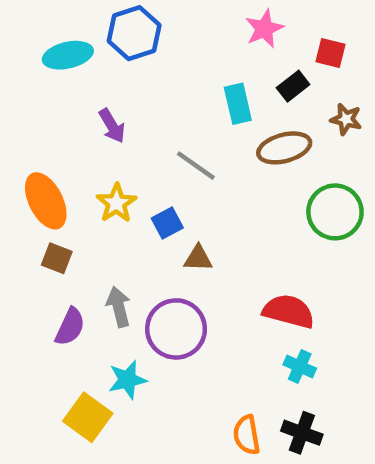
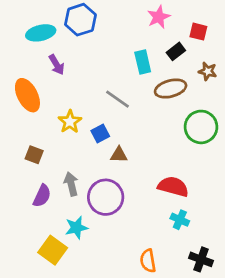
purple arrow: (112, 126) -> (57, 65), moved
orange ellipse: (46, 201) -> (27, 95), moved
black cross: (302, 433) -> (201, 259), moved

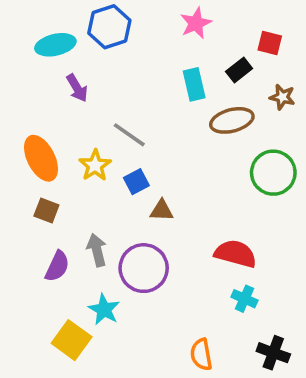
pink star: (159, 17) -> (196, 23), moved
orange ellipse: (27, 95) -> (41, 158), moved
gray line: (118, 99) -> (129, 135), moved
cyan star: (76, 228) -> (104, 309), turned -30

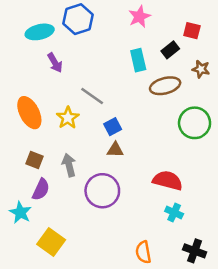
blue square: (136, 182) -> (113, 127), moved
brown square: (46, 210) -> (34, 160), moved
gray arrow: (97, 250) -> (69, 165), moved
cyan star: (104, 309) -> (20, 212), moved

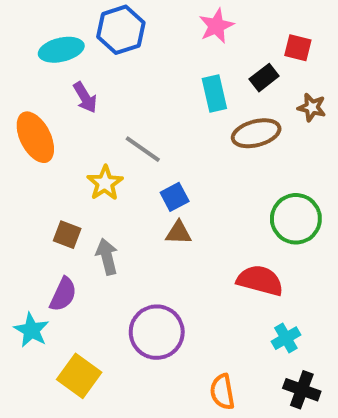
orange ellipse: (29, 113) -> (35, 137), moved
green circle: (195, 123) -> (296, 219), moved
brown square: (34, 160) -> (67, 235), moved
purple circle: (102, 191) -> (157, 332), moved
cyan cross: (174, 212) -> (286, 338), moved, turned 36

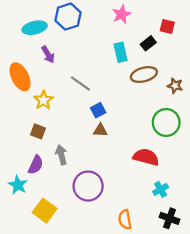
brown star: (312, 107) -> (175, 86), moved
yellow star: (105, 183) -> (43, 100), moved
gray arrow: (107, 257) -> (61, 155), moved

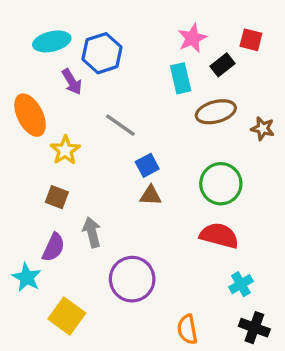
pink star: (122, 14) -> (192, 38), moved
blue hexagon: (68, 17) -> (102, 53), moved
green circle: (166, 122) -> (221, 184), moved

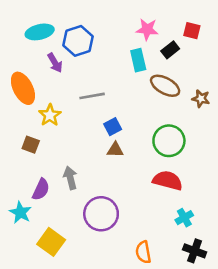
pink star: (192, 38) -> (147, 29), turned 30
brown ellipse: (216, 112) -> (165, 86), turned 44
gray line: (120, 125) -> (92, 96), turned -45
brown square: (57, 197) -> (31, 145), moved

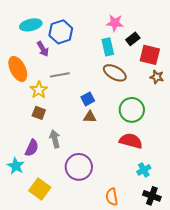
red square: (192, 31) -> (150, 55), moved, size x1.5
brown ellipse: (165, 86) -> (115, 73), moved
gray line: (92, 96) -> (60, 75), moved
brown square: (31, 145) -> (39, 113), moved

